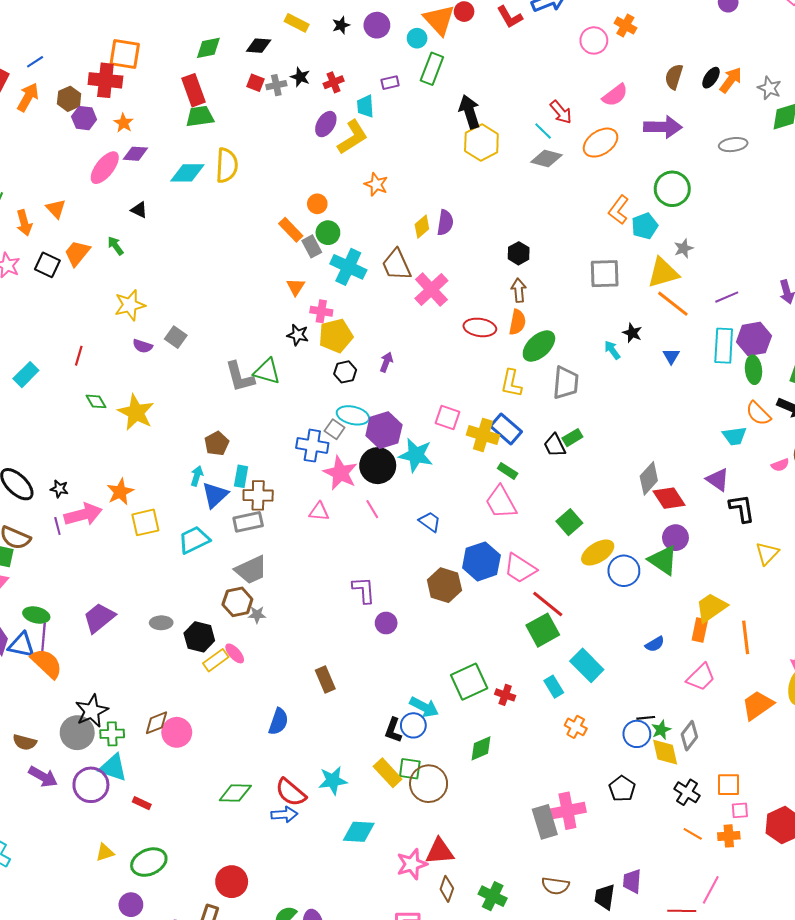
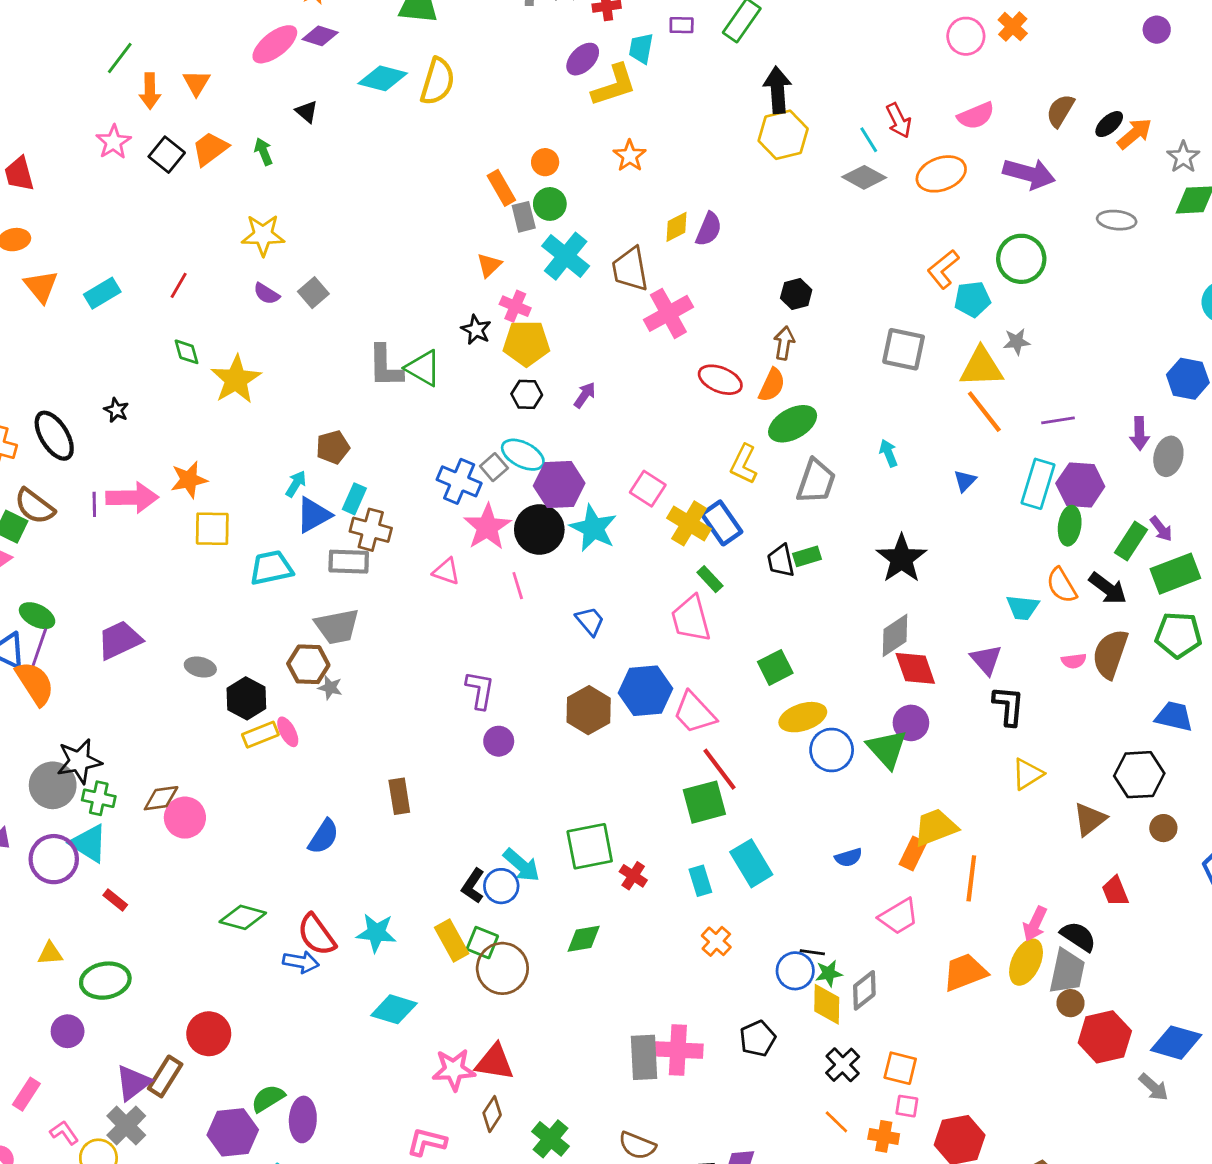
black star: (632, 333) -> (902, 559), moved, size x1.8
black star: (59, 489) -> (116, 410), moved

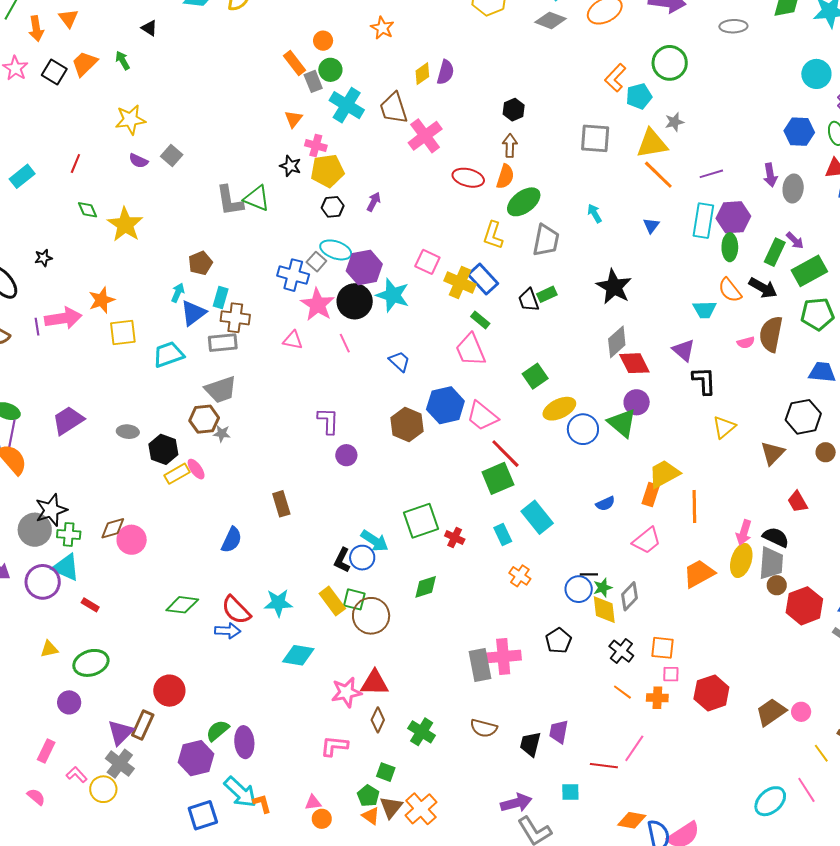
black star: (116, 410) -> (43, 258), turned -30

